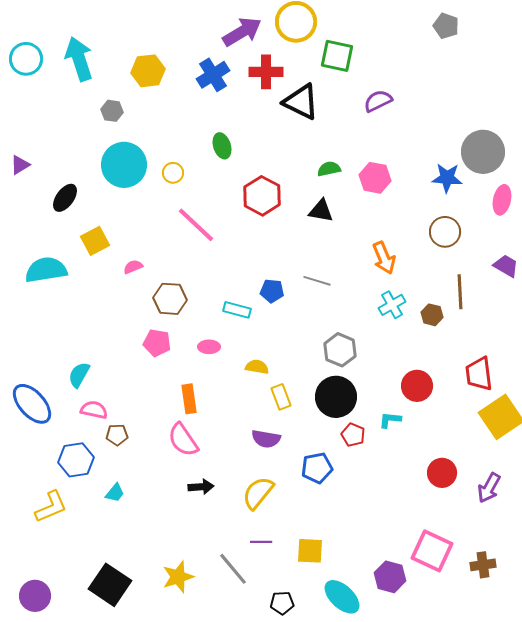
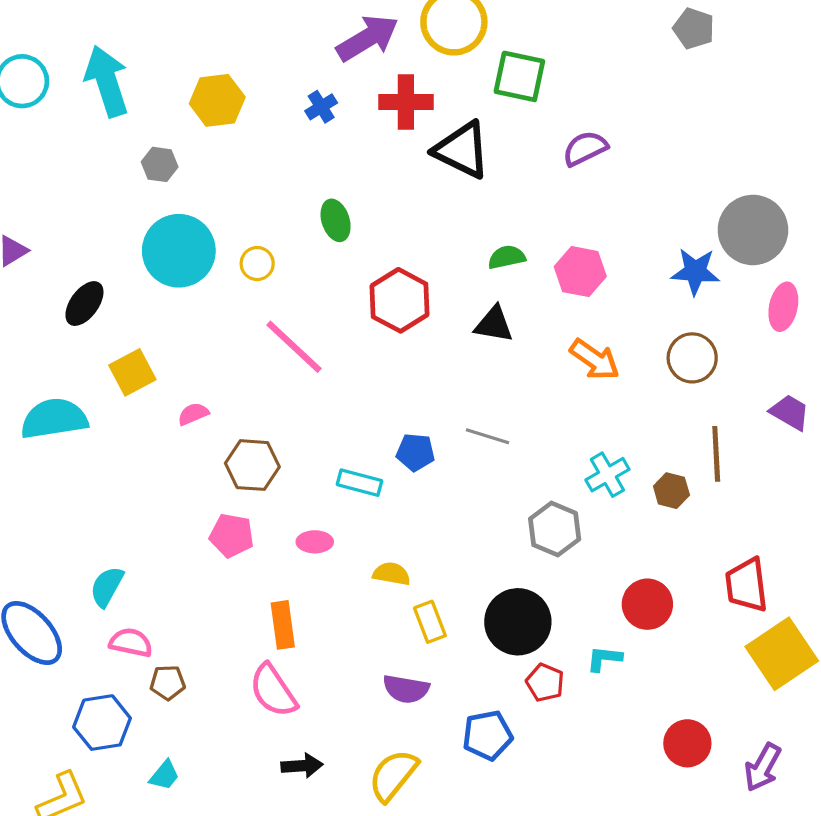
blue cross: (213, 75) -> (321, 107), size x0.6
orange arrow: (384, 258) -> (595, 359), moved, turned -32
gray hexagon: (340, 350) -> (555, 529), moved

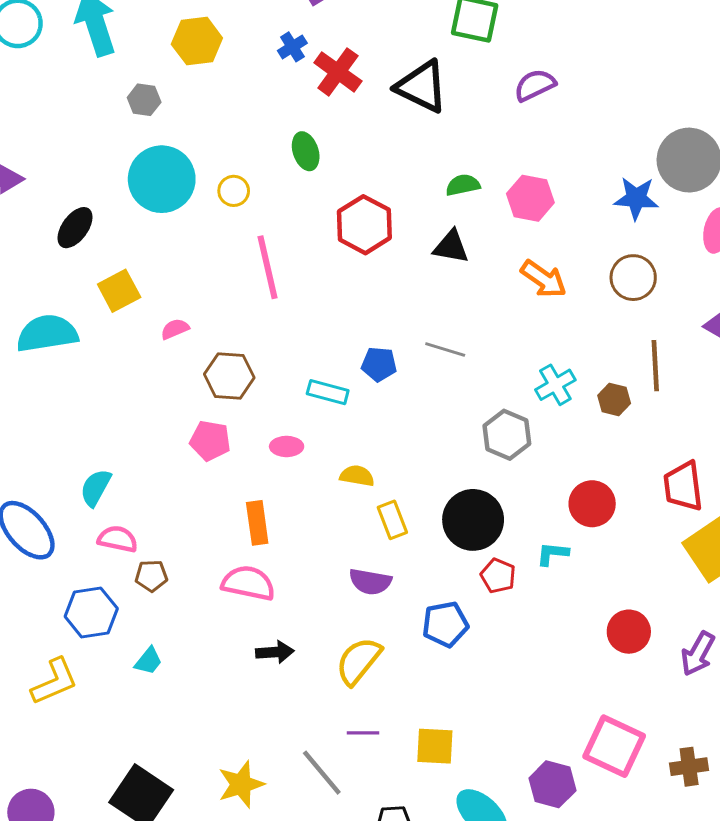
red cross: (406, 102) -> (338, 72), moved, turned 36
pink line: (294, 347) -> (267, 267), turned 34
pink semicircle: (273, 691) -> (248, 583), turned 136

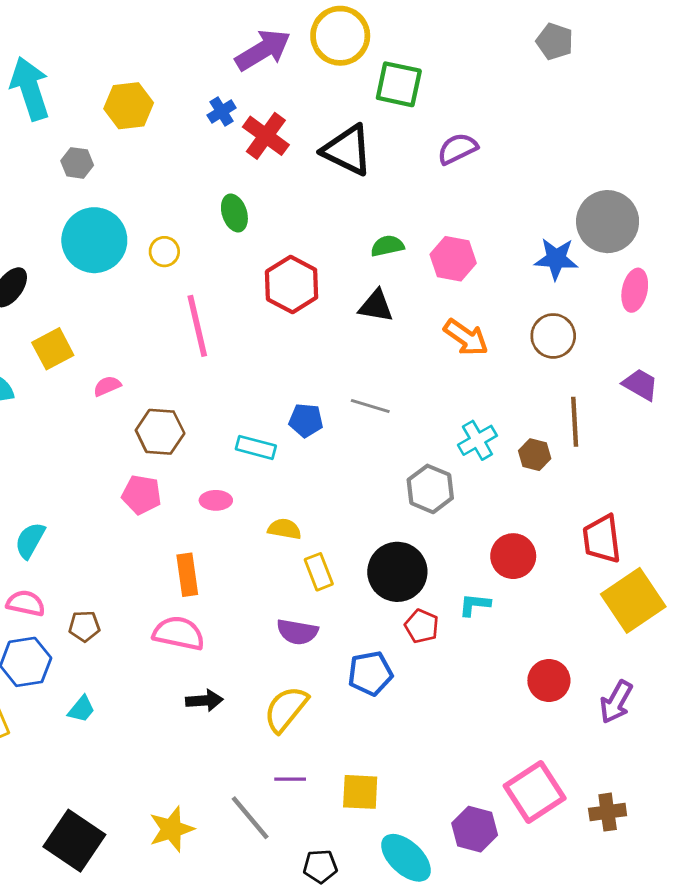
pink semicircle: (118, 539) -> (26, 603), moved
pink square: (614, 746) -> (535, 792), turned 32

